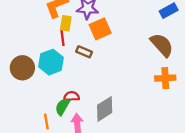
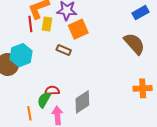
red line: (62, 37) -> (30, 24), moved
cyan hexagon: (51, 62) -> (21, 55), moved
orange cross: (165, 78) -> (143, 88), moved

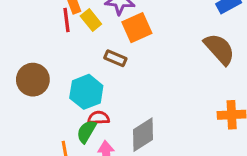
yellow rectangle: (47, 24) -> (91, 20), turned -48
cyan hexagon: (21, 55) -> (86, 92), moved

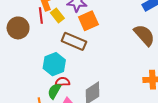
brown rectangle: (115, 58) -> (74, 41), size x1.6
brown circle: (33, 80) -> (18, 28), moved

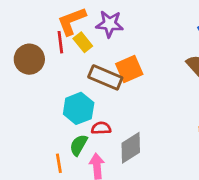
orange square: (88, 21) -> (129, 69), moved
red semicircle: (63, 82) -> (101, 128), moved

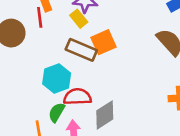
yellow rectangle: (83, 42) -> (79, 19), moved
red semicircle: (101, 128) -> (77, 97), size x1.5

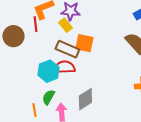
orange square: (103, 42) -> (84, 43), turned 36
red semicircle: (77, 97) -> (64, 67), moved

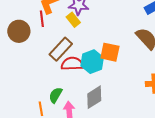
orange square: (84, 43) -> (110, 52), moved
brown rectangle: (67, 49) -> (61, 49), moved, turned -70
cyan hexagon: (48, 71) -> (92, 62), moved

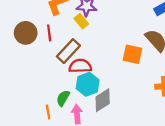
red line: (42, 19) -> (49, 33), moved
orange square: (110, 52) -> (133, 54), moved
cyan hexagon: (92, 62) -> (88, 84), moved

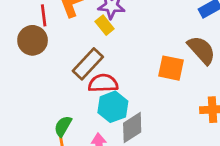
red line: (49, 33) -> (44, 15), moved
green semicircle: (63, 98) -> (63, 126), moved

